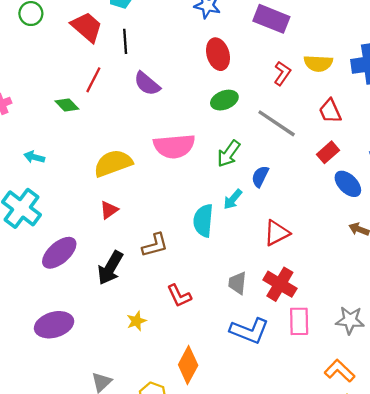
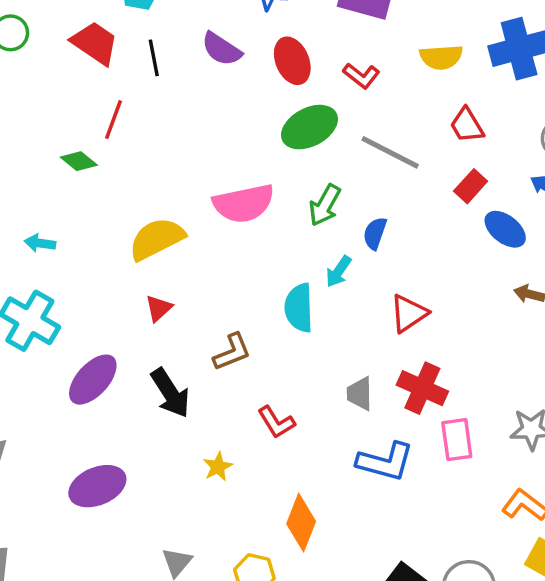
red L-shape: (282, 73) -> (361, 76), moved, turned 100
purple semicircle: (147, 84) -> (222, 49), moved
green ellipse: (224, 100) -> (309, 127), size x1.4
black arrow: (110, 268) -> (170, 393), turned -56

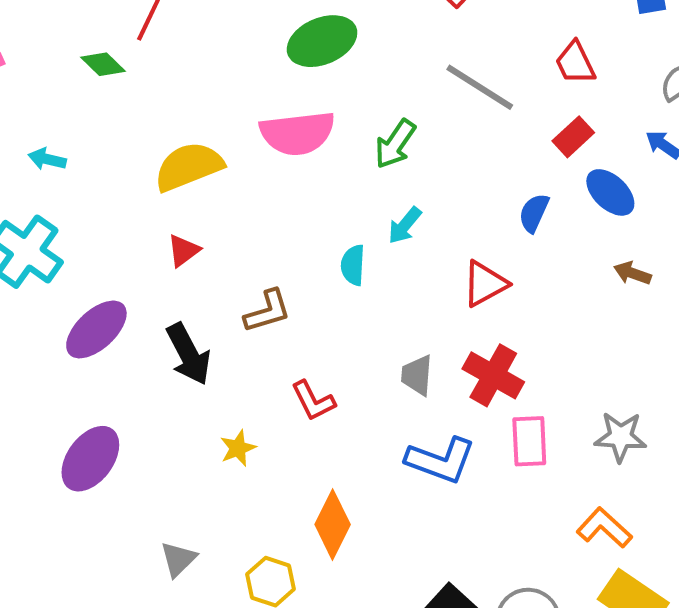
green ellipse: (309, 127) -> (322, 41), moved
blue semicircle: (375, 233) -> (534, 213), moved
cyan semicircle: (299, 308) -> (353, 265), size x0.7
purple ellipse: (97, 486) -> (90, 459), turned -36

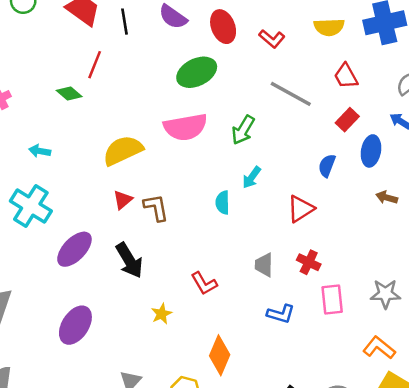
blue ellipse: (610, 192) -> (371, 151), turned 60
brown L-shape: (267, 311) -> (156, 208), moved, turned -80
red cross: (493, 375) -> (309, 262), size x0.7
blue L-shape: (441, 460) -> (281, 314), size x0.7

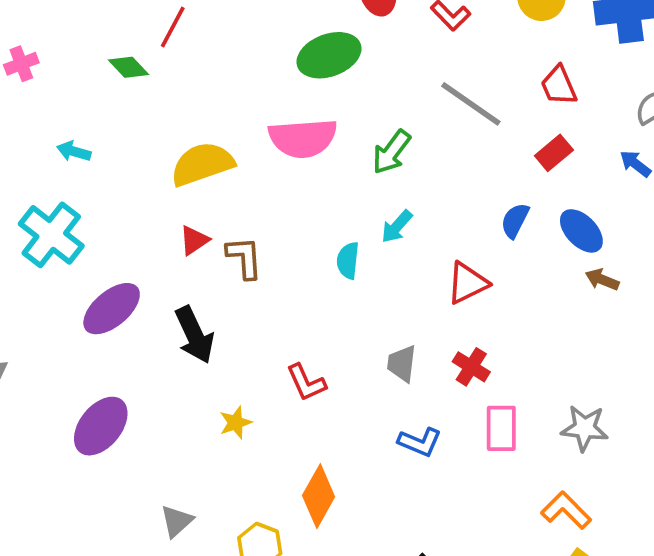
blue ellipse: (371, 151) -> (581, 231), moved, turned -60

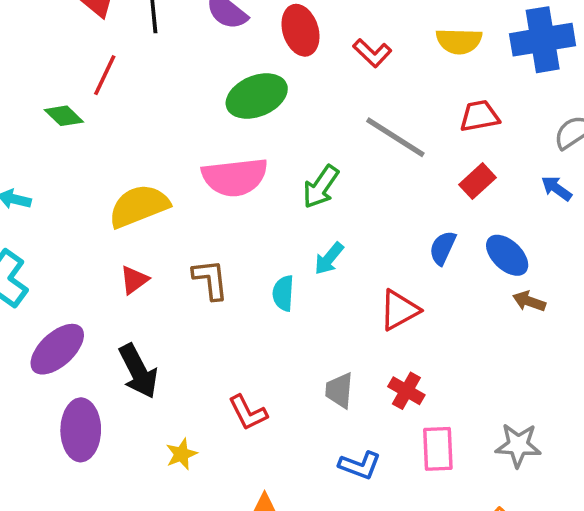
red trapezoid: (559, 86) -> (479, 116), turned 105
brown L-shape: (244, 258) -> (210, 280), moved
purple ellipse: (101, 426) -> (81, 430), moved, turned -36

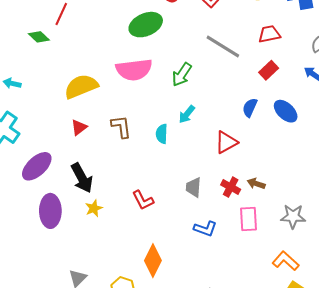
brown arrow: (529, 301) -> (256, 184), moved
yellow star: (181, 454) -> (94, 208), moved

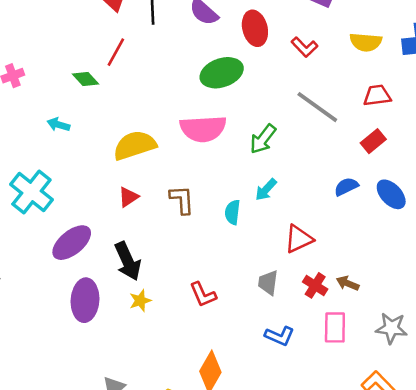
cyan arrow: (12, 83) -> (58, 125), moved
blue semicircle: (250, 108) -> (346, 187), turned 36
red triangle: (226, 142) -> (299, 239), moved

